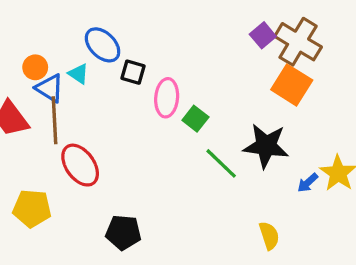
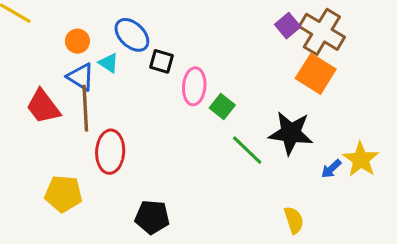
orange circle: (35, 67) -> (77, 41), moved
red ellipse: (80, 165) -> (110, 152), turned 39

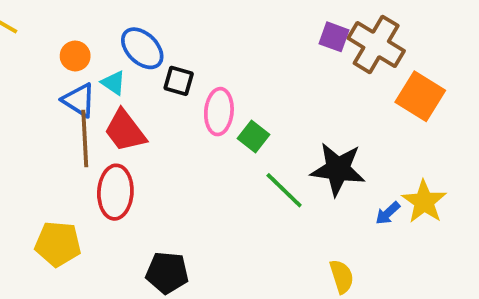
purple square: (288, 26) -> (334, 37), turned -30
orange square: (316, 74) -> (420, 96), moved
red trapezoid: (43, 107) -> (125, 131), moved

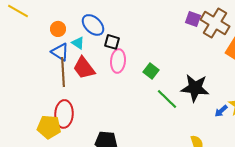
pink ellipse: (219, 112) -> (118, 61), moved
red ellipse: (115, 192) -> (64, 114), moved

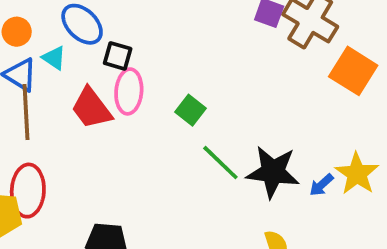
red trapezoid: (84, 68) -> (91, 108), moved
black star: (195, 88) -> (273, 172), moved

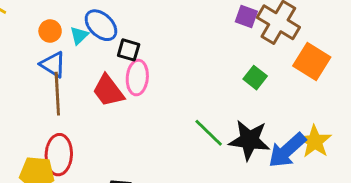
cyan triangle: (54, 58) -> (79, 35), moved, turned 42
green square: (191, 110) -> (255, 78), moved
blue arrow: (321, 185) -> (287, 150), size x2.0

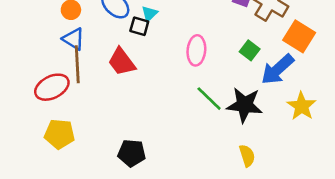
cyan triangle: (79, 35) -> (149, 14), moved
pink ellipse: (137, 78) -> (196, 50), moved
blue arrow: (287, 150) -> (278, 69), moved
red ellipse: (59, 155) -> (52, 87), moved, turned 60

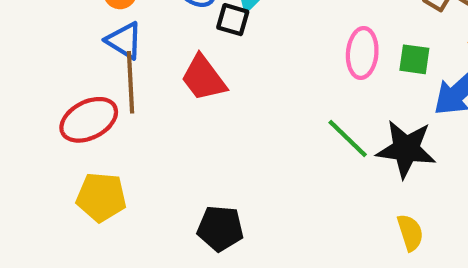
pink ellipse: (196, 50) -> (362, 53), moved
green square: (250, 50) -> (414, 59), turned -30

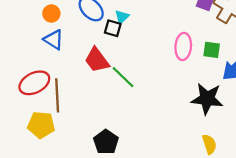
brown line: (130, 82) -> (57, 95), moved
green line: (348, 139) -> (123, 77), moved
black pentagon: (220, 228) -> (106, 142), turned 30

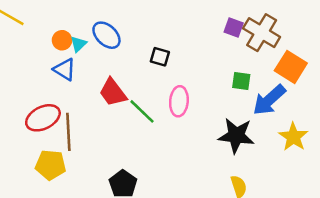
cyan triangle: (122, 17) -> (79, 44), moved
black square: (113, 28) -> (160, 57), moved
pink ellipse: (183, 46) -> (179, 101), moved

